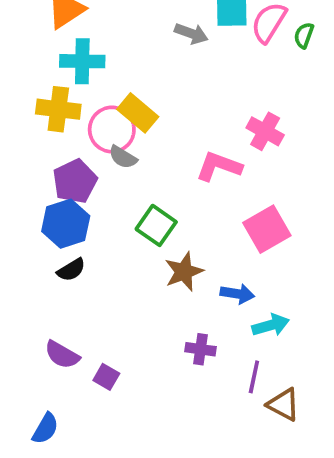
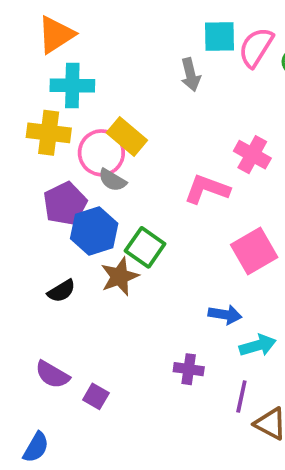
gray arrow: (191, 33) -> (190, 75), moved, turned 56
blue hexagon: (66, 224) -> (94, 231), moved
brown star: (184, 272) -> (120, 276), moved

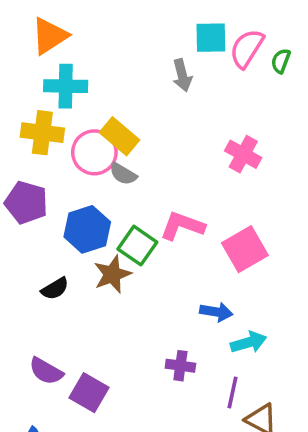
gray semicircle: (112, 180) -> (123, 174), moved
pink L-shape: (207, 189) -> (182, 226), moved
purple pentagon: (65, 204) -> (26, 203), moved, turned -30
purple square: (96, 396) -> (89, 393), size x1.5

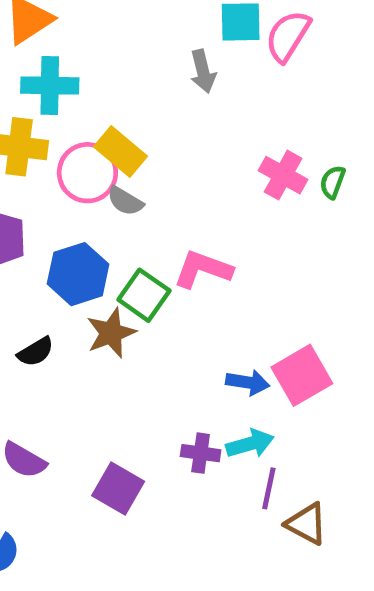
green semicircle: (281, 61) -> (333, 182), moved
pink square: (245, 249) -> (302, 375), moved
cyan arrow: (249, 342) -> (250, 444), moved
purple square: (89, 393) -> (118, 488), moved

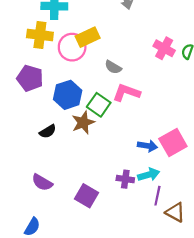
yellow rectangle: (120, 152) -> (88, 37), turned -65
gray semicircle: (125, 201) -> (113, 67), moved

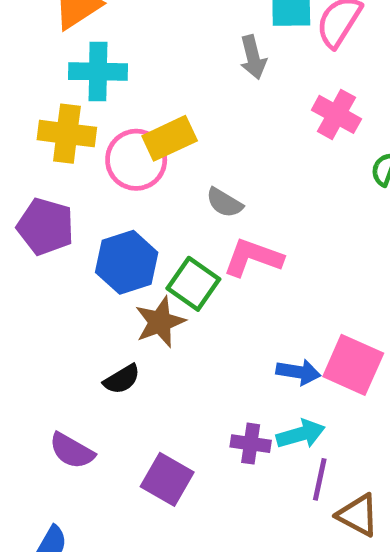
pink cross: (164, 48) -> (336, 114), moved
black semicircle: (48, 131) -> (122, 379), moved
pink square: (173, 142) -> (353, 365), turned -36

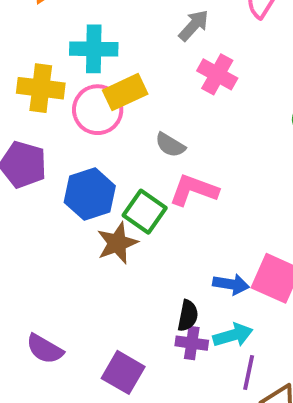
gray arrow: (253, 57) -> (194, 25), turned -124
cyan cross: (98, 72) -> (94, 49), moved
pink cross: (336, 114) -> (217, 74), moved
black semicircle: (122, 379) -> (188, 316), moved, turned -48

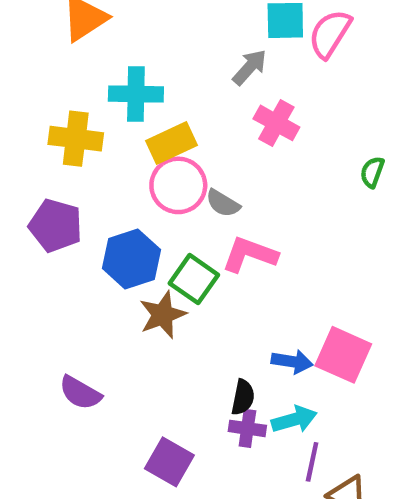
pink circle: (98, 110) -> (178, 185), moved
purple semicircle: (45, 349) -> (80, 393), moved

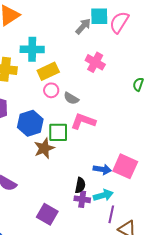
gray arrow: (250, 67) -> (83, 26), moved
pink circle: (178, 185) -> (51, 90), size x0.6
green square: (194, 279) -> (58, 132), turned -35

